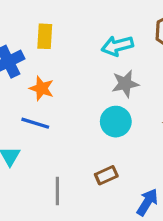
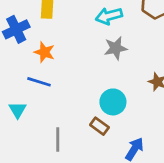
cyan circle: (116, 122) -> (113, 102), moved
brown rectangle: (106, 175) -> (99, 126), turned 60

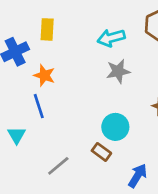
blue line: (39, 82) -> (39, 106), turned 55
gray line: (58, 140) -> (58, 166), turned 50

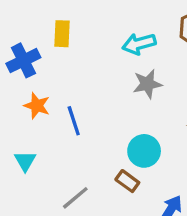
orange star: (44, 75) -> (37, 106), moved
blue line: (39, 106) -> (74, 121), moved

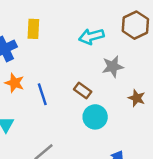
gray star: (147, 84) -> (113, 67), moved
brown rectangle: (127, 181) -> (83, 90), moved

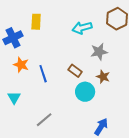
brown star: (137, 98) -> (103, 77), moved

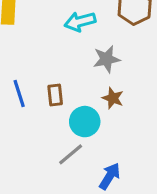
brown rectangle: (75, 71) -> (55, 95), moved, turned 48
gray line: (44, 120) -> (71, 154), moved

